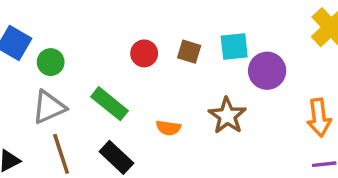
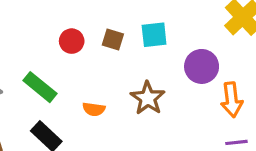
purple circle: (267, 71) -> (202, 66), moved

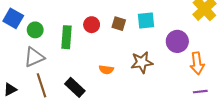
green rectangle: (40, 87) -> (67, 37), moved, turned 55
brown star: (148, 98) -> (142, 62), turned 30

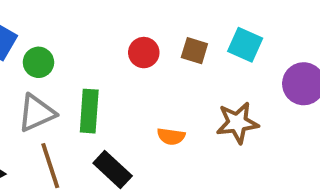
cyan square: (146, 20) -> (245, 45), turned 30
green rectangle: (67, 37) -> (89, 111), moved

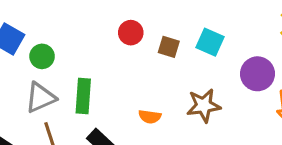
red circle: (144, 53) -> (131, 33), moved

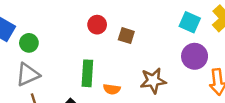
cyan square: (210, 42) -> (190, 22), moved
green rectangle: (83, 96) -> (87, 73), moved

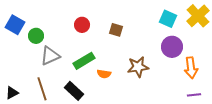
red circle: (97, 25) -> (82, 25), moved
green rectangle: (87, 73) -> (84, 61), turned 55
gray triangle: (28, 75) -> (50, 56), moved

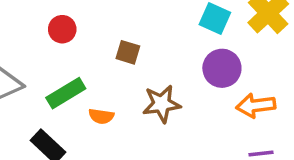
brown square: (116, 30) -> (128, 52), moved
orange arrow: (191, 68) -> (256, 106), turned 90

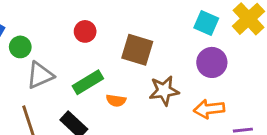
brown square: (128, 52) -> (137, 50), size x1.6
orange arrow: (256, 106) -> (209, 109), moved

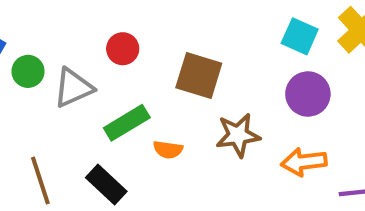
gray triangle: (40, 75) -> (73, 88), moved

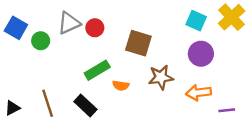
gray triangle: (73, 88) -> (69, 23), moved

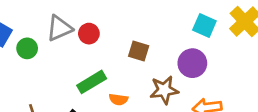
brown square: (138, 43) -> (139, 51), size x0.7
purple circle: (201, 54) -> (192, 63), moved

